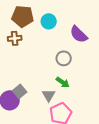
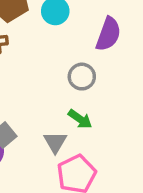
purple semicircle: (79, 34) -> (108, 34), turned -114

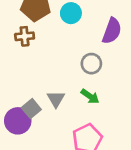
gray triangle: (55, 142) -> (56, 99), moved

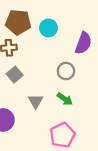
gray square: (31, 109) -> (15, 75), moved

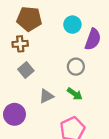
cyan circle: (48, 28) -> (72, 25), moved
gray triangle: (36, 101) -> (46, 96), turned 35

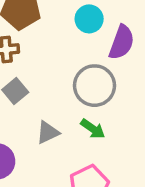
gray circle: (76, 67) -> (95, 86), size x1.5

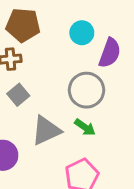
gray triangle: (48, 132) -> (46, 130), size x1.5

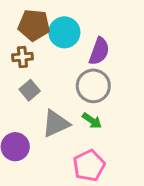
cyan circle: (82, 33) -> (64, 32), moved, size x1.4
purple semicircle: (110, 53) -> (99, 51), moved

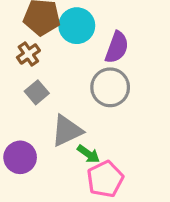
brown cross: (22, 57) -> (28, 54), turned -30
green arrow: (92, 121) -> (88, 154), moved

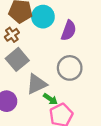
gray circle: (110, 87) -> (70, 68), moved
gray square: (37, 92) -> (17, 59), size x1.5

